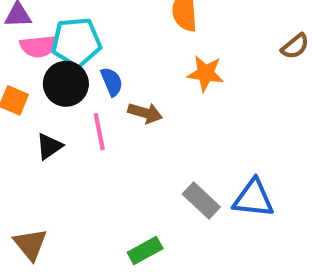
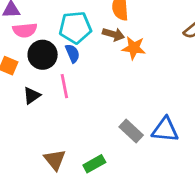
cyan pentagon: (76, 42) -> (75, 27), moved
brown arrow: (145, 113) -> (113, 34), moved
brown triangle: (30, 244) -> (55, 160), moved

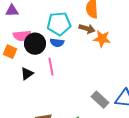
pink semicircle: (25, 30) -> (22, 36), moved
blue semicircle: (73, 53) -> (57, 43), turned 120

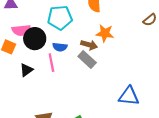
brown arrow: (87, 29) -> (89, 45), moved
blue semicircle: (57, 43) -> (60, 47), moved
gray rectangle: (100, 100) -> (87, 60), moved

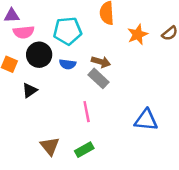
pink semicircle: (21, 30) -> (24, 32), moved
orange star: (105, 33) -> (138, 35), moved, turned -30
pink line: (51, 63) -> (87, 112), moved

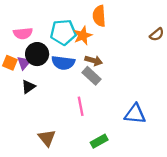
purple triangle: (12, 16) -> (24, 63), moved, turned -48
orange star: (138, 35) -> (83, 36), moved
blue semicircle: (68, 64) -> (63, 63), size x1.5
green rectangle: (84, 150) -> (99, 141), moved

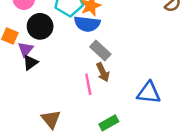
brown arrow: (94, 61) -> (103, 72), moved, turned 49
purple triangle: (24, 63) -> (26, 49), moved
blue semicircle: (63, 63) -> (87, 24), moved

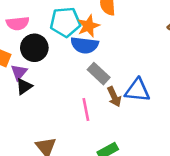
brown arrow: (103, 72) -> (114, 97), moved
blue triangle: (149, 93) -> (137, 90), moved

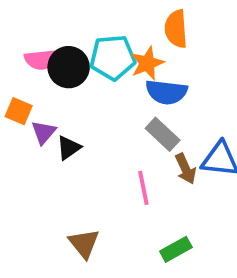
blue semicircle: (85, 45) -> (166, 92), moved
black circle: (34, 48) -> (69, 67), moved
black triangle: (24, 86) -> (69, 148), moved

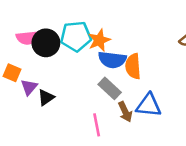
orange semicircle: (176, 29) -> (133, 66), moved

